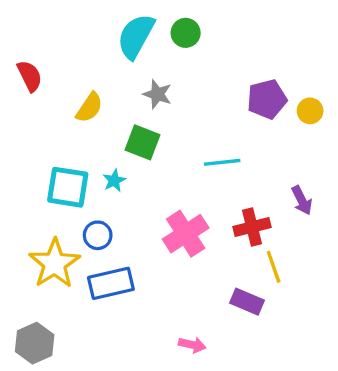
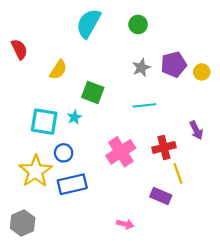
green circle: (186, 33) -> (138, 24), moved
gray star: (157, 94) -> (141, 68), moved, turned 30

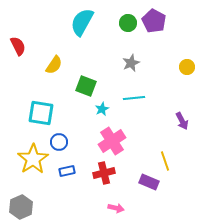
purple pentagon: (174, 64) -> (154, 21), moved, turned -30
cyan star: (74, 117) -> (102, 109), moved
red cross: (164, 147) -> (104, 173), moved
blue rectangle: (72, 184) -> (67, 171), size x0.6

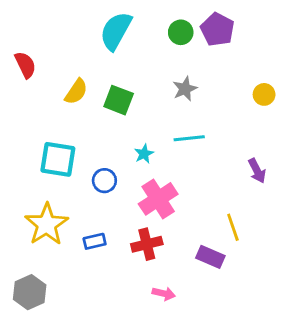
green square: (86, 86) -> (119, 100), moved
blue circle: (59, 142) -> (104, 181), moved

